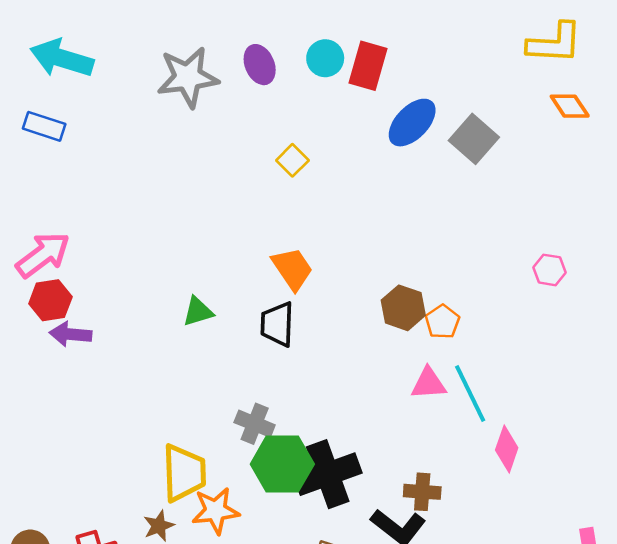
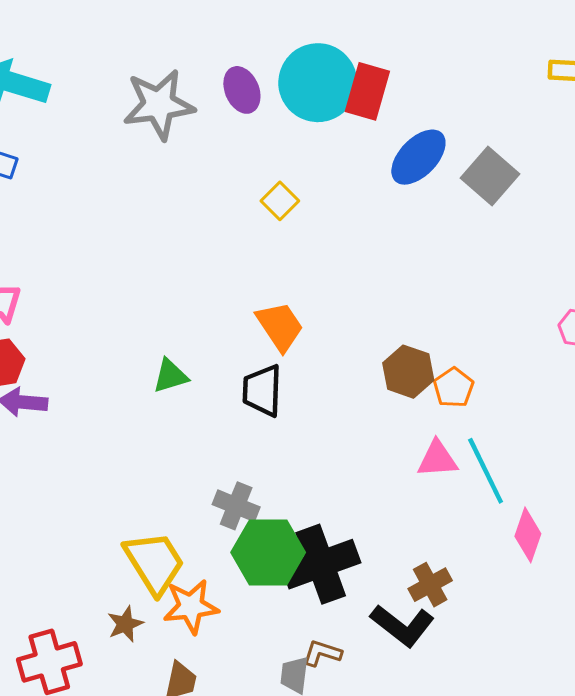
cyan circle: (325, 58) -> (318, 83), size x1.8
yellow trapezoid: (184, 473) -> (154, 563), turned -30
brown cross: (422, 492) -> (430, 585), turned -33

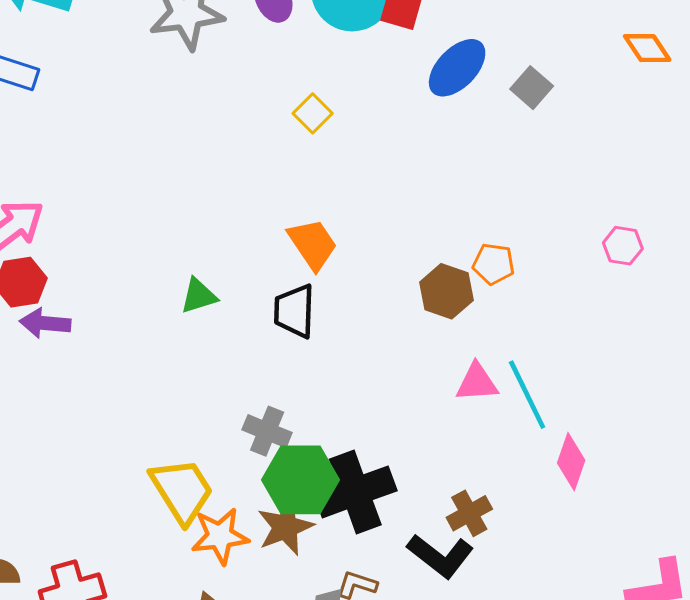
gray square: (490, 176) -> (532, 88), size x0.7
orange pentagon: (453, 388) -> (494, 264), moved, turned -30
brown star: (125, 624) -> (285, 527), moved, size x1.5

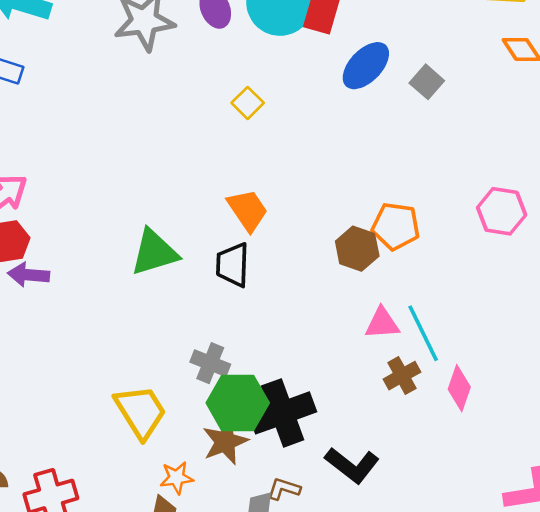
pink hexagon: (623, 246) -> (502, 211), size x1.5
orange pentagon: (494, 264) -> (396, 226), size x1.4
green triangle: (199, 296) -> (154, 252), size x1.6
brown cross: (469, 513) -> (402, 376), moved
orange star: (220, 536) -> (177, 478), moved, size x0.7

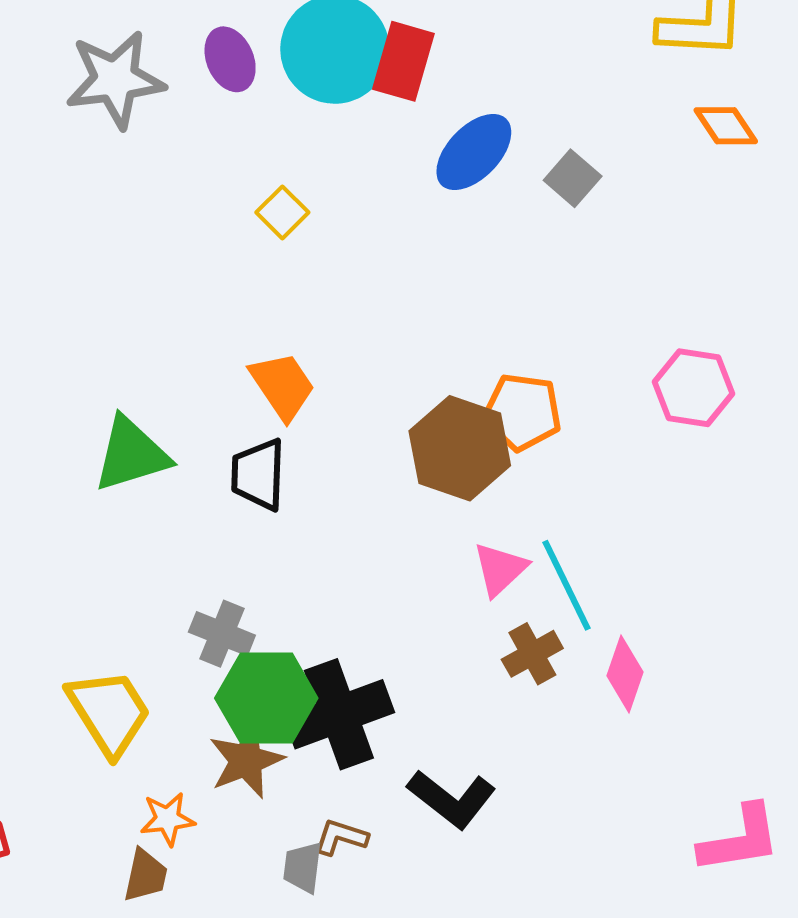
brown hexagon: (357, 249) -> (460, 448), size x1.4
pink triangle: (382, 323) -> (500, 569), turned -39

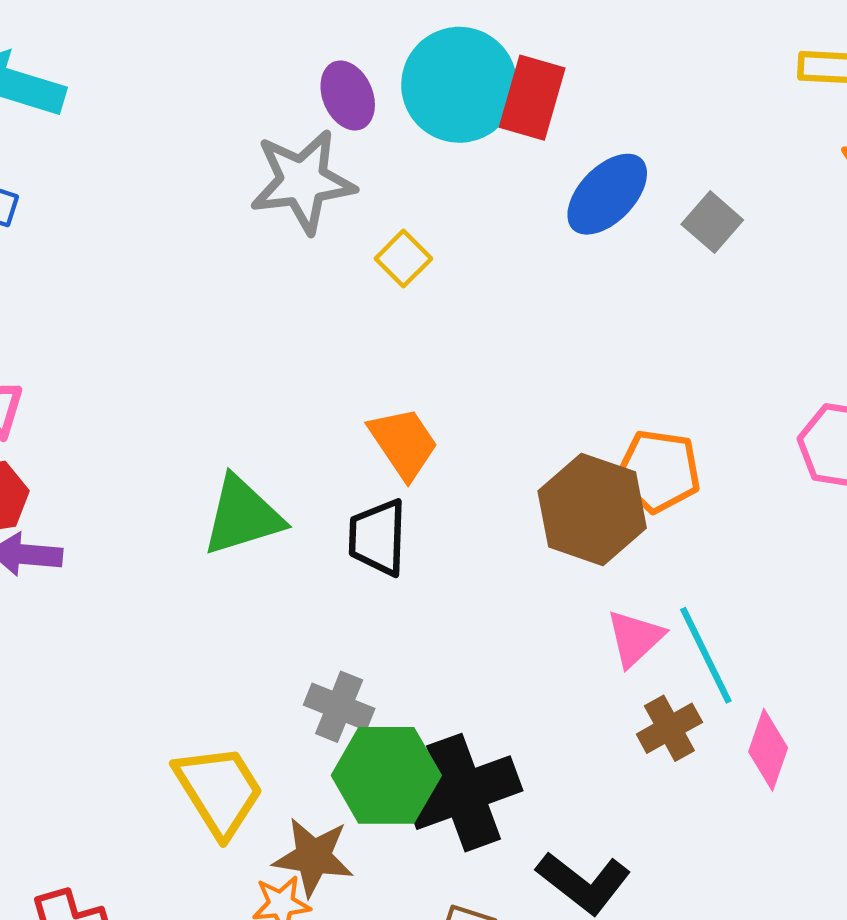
gray star: (115, 79) -> (303, 181), moved
brown star: (246, 761) -> (313, 857), moved, turned 30

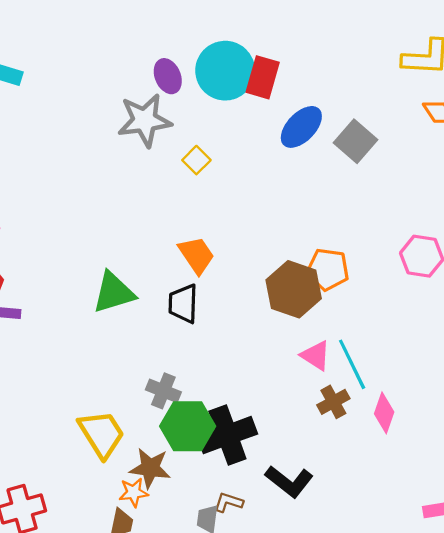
gray square: (712, 222) -> (355, 141), size x1.4
pink triangle: (635, 638) -> (316, 355), turned -44

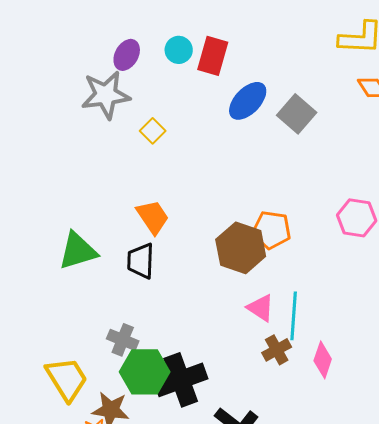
cyan circle: (225, 71) -> (179, 50), size x0.5
purple ellipse: (168, 76) -> (127, 55), turned 52
cyan line: (352, 364) -> (294, 316), turned 30

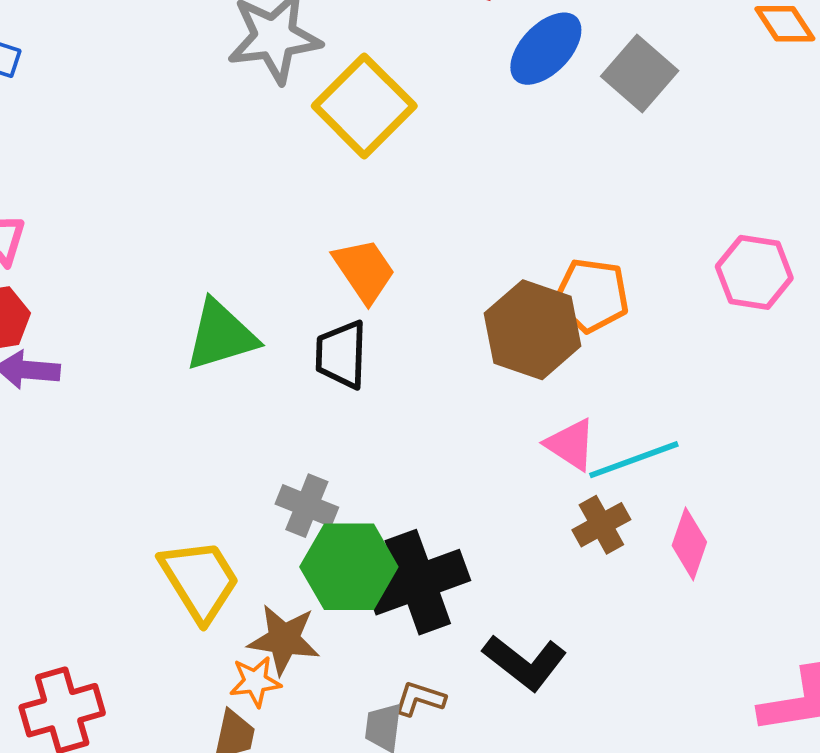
yellow square: (153, 131) -> (364, 106), size x2.0
cyan line: (294, 316) -> (634, 460), turned 66

